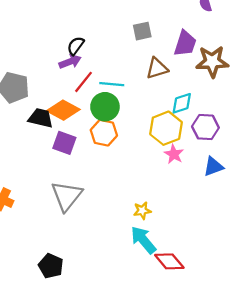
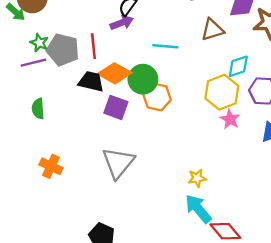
red line: (84, 82) -> (93, 46), moved, turned -45
green circle: (105, 107) -> (143, 79), moved

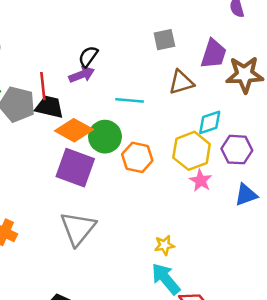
red line: (93, 46) -> (43, 86), moved
black trapezoid: (91, 82) -> (49, 107), moved
orange hexagon: (157, 97) -> (137, 157), moved
purple square: (116, 107) -> (75, 168), size x1.4

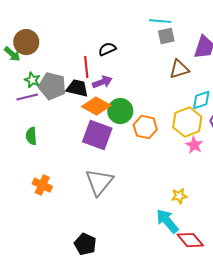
black semicircle: (88, 56) -> (107, 49), turned 30
purple arrow: (82, 75) -> (102, 82), moved
red line: (43, 86) -> (86, 67), moved
cyan line: (130, 100) -> (160, 21), moved
yellow star: (164, 245) -> (179, 196), moved

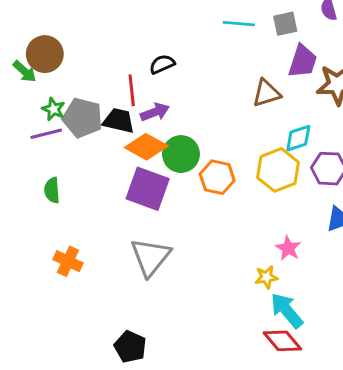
gray square: (166, 36) -> (285, 24), moved
pink star: (194, 145) -> (288, 248), moved
cyan arrow: (167, 221) -> (287, 310), moved

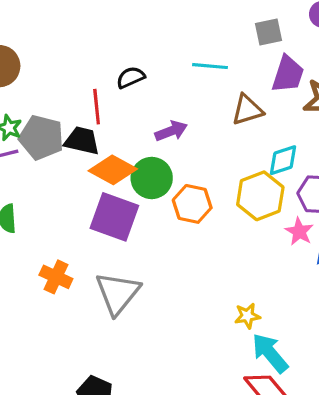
cyan line: (239, 24) -> (210, 66), moved
purple arrow: (155, 112) -> (171, 131), moved
pink star: (288, 248) -> (299, 231), moved
orange cross: (68, 261) -> (56, 277), moved

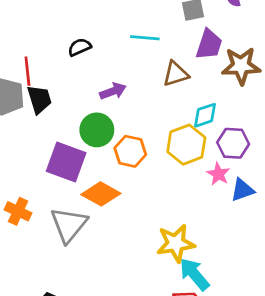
red line: (97, 107) -> (27, 71), moved
black trapezoid: (82, 141) -> (39, 99), turned 60
orange diamond: (113, 170) -> (101, 194), moved
yellow star: (247, 316) -> (176, 243), size x1.8

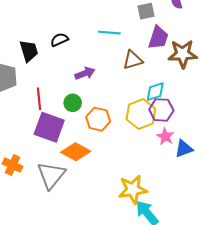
red line: (27, 71) -> (39, 99), moved
black trapezoid: (39, 99) -> (29, 51), moved
green circle: (97, 130) -> (73, 103), size x0.7
purple hexagon: (233, 143) -> (161, 110), moved

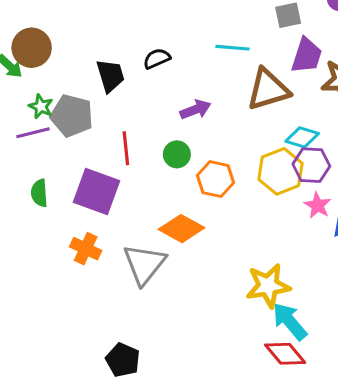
brown triangle: (133, 60) -> (268, 89), size x1.4
cyan diamond: (155, 92) -> (302, 137), turned 35
purple square: (49, 127) -> (96, 191), moved

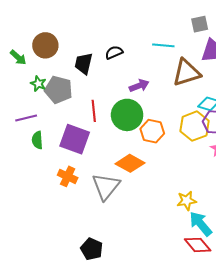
brown circle: (32, 48) -> (45, 45), moved
black trapezoid: (110, 76) -> (84, 64), turned -150
purple line: (33, 133) -> (26, 118), moved
green circle: (177, 154) -> (127, 115), size x1.8
yellow star: (268, 286) -> (187, 201), size x0.7

